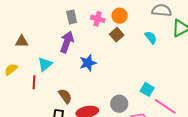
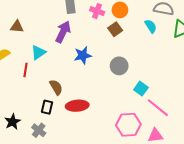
cyan semicircle: (151, 37) -> (151, 26), moved
gray circle: (119, 104) -> (119, 66), moved

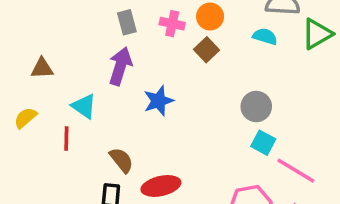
cyan semicircle: (151, 26) -> (265, 36), turned -32
cyan triangle: (38, 52) -> (84, 106), turned -42
gray circle: (119, 66) -> (256, 106), moved

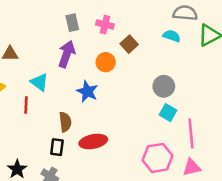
orange circle: (210, 17) -> (106, 62), moved
blue star: (159, 101) -> (87, 91), moved, turned -30
brown semicircle: (121, 160) -> (65, 122), turned 30
pink line: (296, 171) -> (191, 134), turned 52

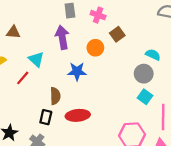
cyan semicircle: (172, 36) -> (153, 55), moved
purple arrow: (67, 54) -> (62, 37), turned -35
blue star: (87, 91) -> (77, 71), turned -30
red line: (26, 105) -> (23, 78), turned 32

